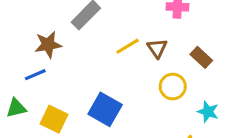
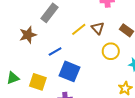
blue line: (35, 75) -> (55, 52), moved

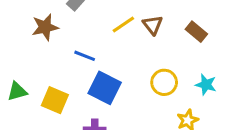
yellow circle: (111, 51) -> (164, 82), moved
blue line: (55, 52) -> (85, 56), turned 48

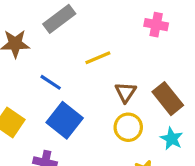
brown triangle: (153, 25) -> (125, 92), moved
brown rectangle: (196, 32) -> (168, 99), moved, size x1.4

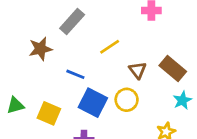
yellow circle: (128, 127) -> (127, 100), moved
cyan star: (172, 139) -> (182, 100), turned 30

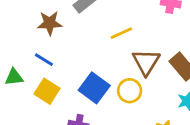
brown triangle: (138, 70) -> (146, 62), size x1.5
blue line: (75, 74) -> (44, 60), moved

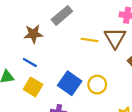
yellow line: (121, 33) -> (89, 40), turned 35
brown triangle: (146, 62) -> (115, 38), moved

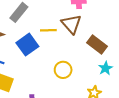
blue square: (70, 83) -> (27, 45), moved, turned 30

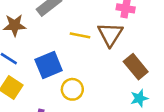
blue square: (27, 45) -> (49, 65), moved
yellow circle: (63, 70) -> (72, 89), moved

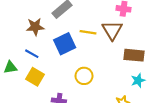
blue square: (49, 65) -> (65, 44), moved
brown rectangle: (136, 67) -> (134, 55), turned -42

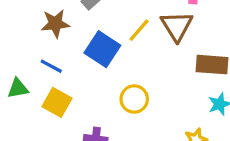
yellow line: (88, 32) -> (139, 30), turned -56
blue square: (65, 44) -> (102, 49), turned -30

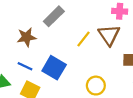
blue square: (102, 49) -> (54, 68), moved
yellow circle: (134, 99) -> (96, 86), moved

